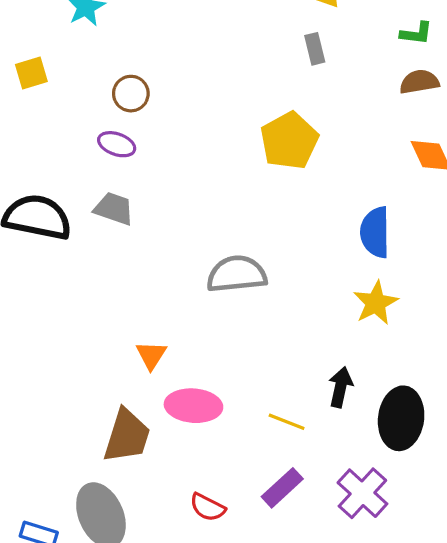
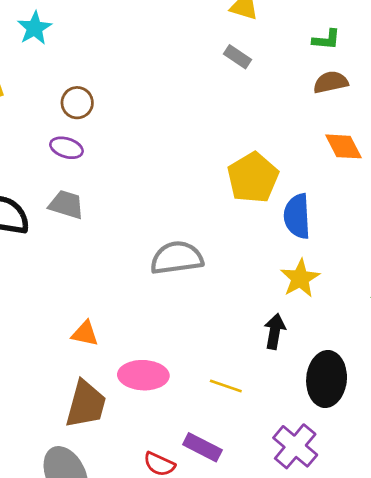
gray rectangle: (315, 49) -> (237, 57), turned -40
yellow pentagon: (289, 141) -> (253, 178), moved
orange triangle: (151, 355) -> (85, 334), moved, turned -48
black arrow: (340, 387) -> (275, 331), moved
purple rectangle: (282, 488) -> (202, 447), moved, turned 72

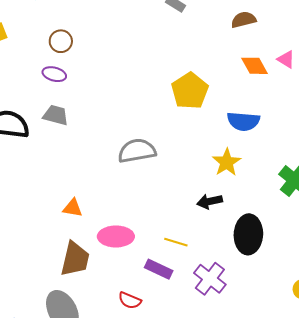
blue semicircle: (297, 216) -> (243, 121), moved, turned -80
black arrow: (275, 331) -> (210, 201), turned -110
purple cross: (295, 446) -> (210, 279), moved
purple rectangle: (202, 447) -> (159, 269), moved

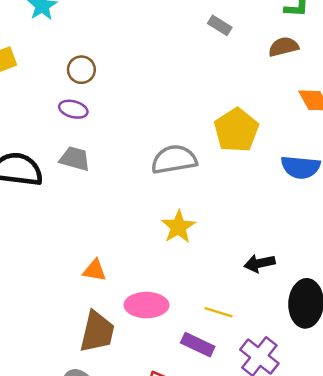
brown semicircle: (244, 20) -> (284, 47), moved
gray semicircle: (137, 151) -> (174, 159), moved
yellow star: (227, 162) -> (178, 227), moved

